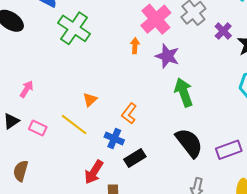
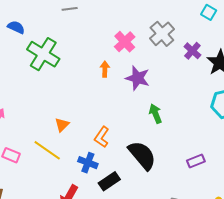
pink cross: (156, 19) -> (125, 42), size x0.7
green arrow: (184, 92) -> (155, 114), size x0.7
black semicircle: (189, 143) -> (142, 155), moved
purple rectangle: (229, 150) -> (196, 161), moved, size x0.7

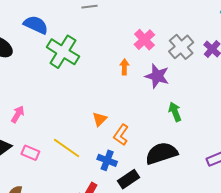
blue semicircle: (16, 27) -> (36, 25), size x1.4
gray cross: (162, 34) -> (181, 47), moved
orange triangle: (62, 125) -> (100, 119), moved
black semicircle: (142, 155) -> (161, 153), turned -68

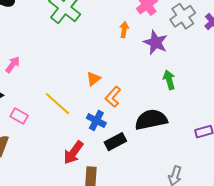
pink rectangle: (30, 153) -> (19, 116), moved

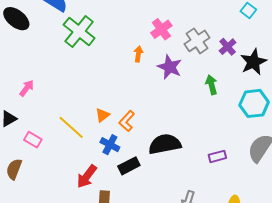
orange triangle: (93, 79) -> (102, 115), moved
green arrow: (169, 80) -> (211, 85), moved

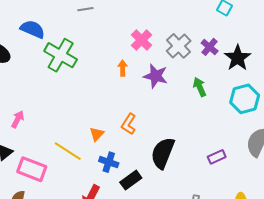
orange L-shape: (127, 121) -> (129, 124), moved
pink rectangle: (33, 140) -> (32, 169), size x1.6
black semicircle: (165, 144) -> (163, 153), turned -48

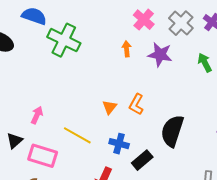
pink arrow: (18, 119) -> (37, 115), moved
orange triangle: (97, 134) -> (110, 107), moved

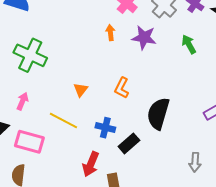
green cross: (64, 40) -> (30, 55), moved
orange triangle: (110, 107) -> (81, 90), moved

